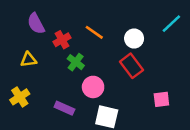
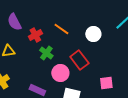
red rectangle: (132, 66) -> (79, 60), moved
pink square: (161, 99) -> (106, 83), moved

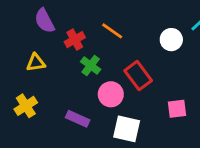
white circle: (93, 34) -> (171, 40), moved

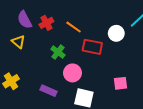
red cross: (75, 40) -> (46, 23), moved
yellow triangle: (36, 63) -> (18, 42), moved, turned 48
red rectangle: (138, 76) -> (92, 47), moved, turned -42

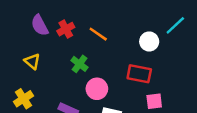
yellow triangle: (18, 42) -> (32, 61), moved
red rectangle: (92, 47) -> (139, 74), moved

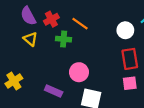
yellow triangle: (32, 61) -> (30, 39), moved
green cross: (79, 64) -> (64, 39), moved, turned -32
red rectangle: (139, 74) -> (130, 59), moved, turned 70

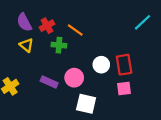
white circle: (125, 30) -> (101, 65), moved
purple rectangle: (54, 91) -> (49, 82), moved

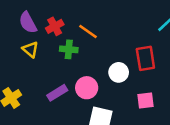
red rectangle: (124, 65) -> (145, 58), moved
purple rectangle: (49, 82) -> (57, 93), turned -56

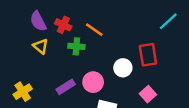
red cross: (55, 26) -> (63, 25), turned -35
pink square: (145, 101) -> (148, 94), turned -35

